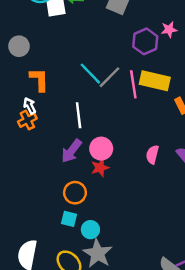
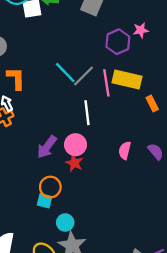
white line: (79, 115) -> (87, 113), moved
red star: (100, 168) -> (74, 163), turned -30
cyan square: (69, 219) -> (45, 201), moved

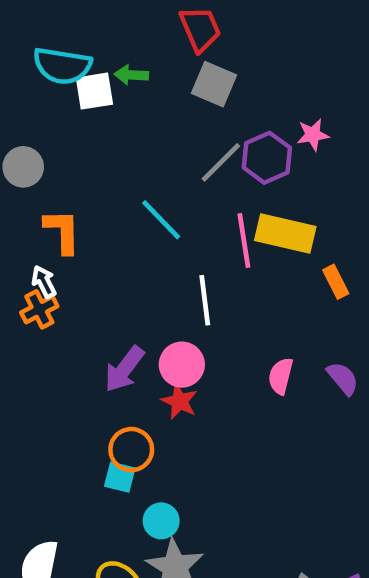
gray line: (84, 76) -> (221, 162), moved

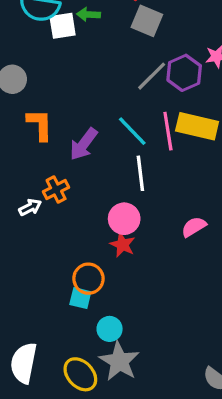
cyan line: (161, 220) -> (132, 131), moved
white arrow: (44, 282) -> (30, 207), moved, turned 90
orange cross: (39, 309) -> (56, 189), moved
purple arrow: (124, 369) -> (84, 144), moved
pink semicircle: (281, 376) -> (194, 227), turned 45

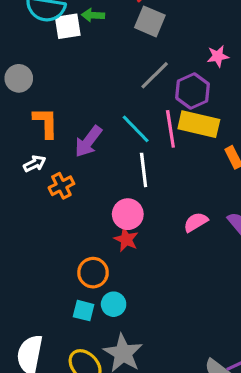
purple hexagon: (184, 73) -> (193, 91), moved
white arrow: (30, 207) -> (35, 164), moved
cyan square: (80, 298) -> (84, 311), moved
cyan circle: (110, 329) -> (114, 304), moved

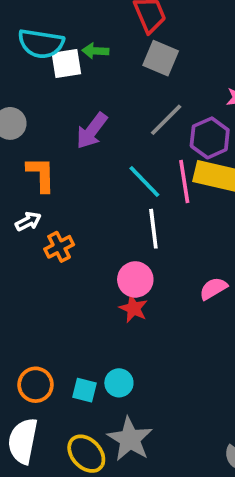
purple arrow: (88, 142) -> (92, 131), moved
orange circle: (93, 273) -> (36, 385), moved

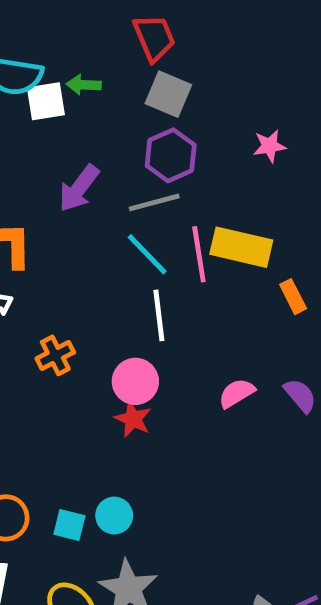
gray line: (166, 120) -> (154, 202), moved, turned 30
purple hexagon: (210, 138) -> (171, 155), moved
orange cross: (59, 247) -> (55, 355), moved

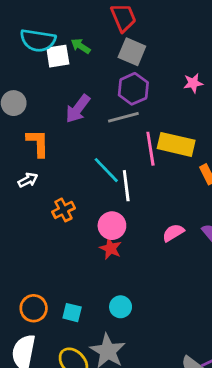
green arrow: (84, 85) -> (81, 46), turned 30
cyan line: (147, 254) -> (106, 170), moved
cyan circle: (114, 516) -> (121, 307), moved

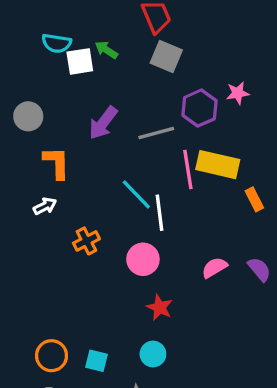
cyan semicircle: (38, 40) -> (57, 43), size x0.7
purple hexagon: (133, 89) -> (199, 108), moved
red star: (111, 248) -> (160, 307), moved

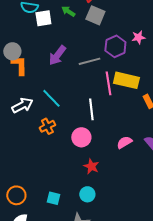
green arrow: (106, 50) -> (68, 11), moved
orange L-shape: (57, 163) -> (19, 65), moved
cyan line: (136, 194) -> (51, 98), moved
white arrow: (45, 206) -> (22, 105), size x1.5
orange circle: (52, 356) -> (16, 195), moved

